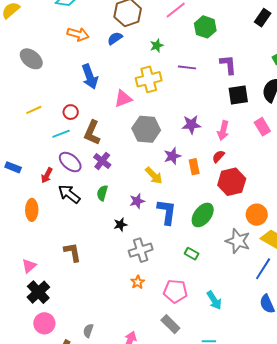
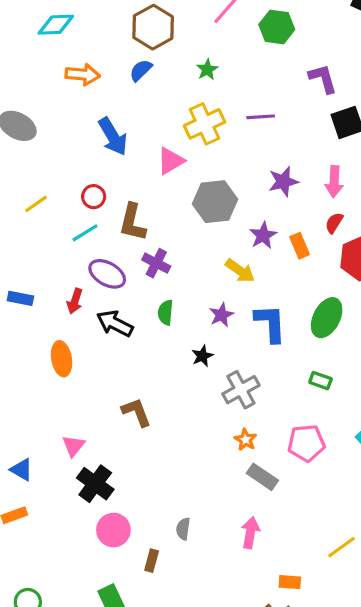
purple line: (187, 67) -> (261, 117), moved
gray rectangle: (170, 324) -> (262, 477), moved

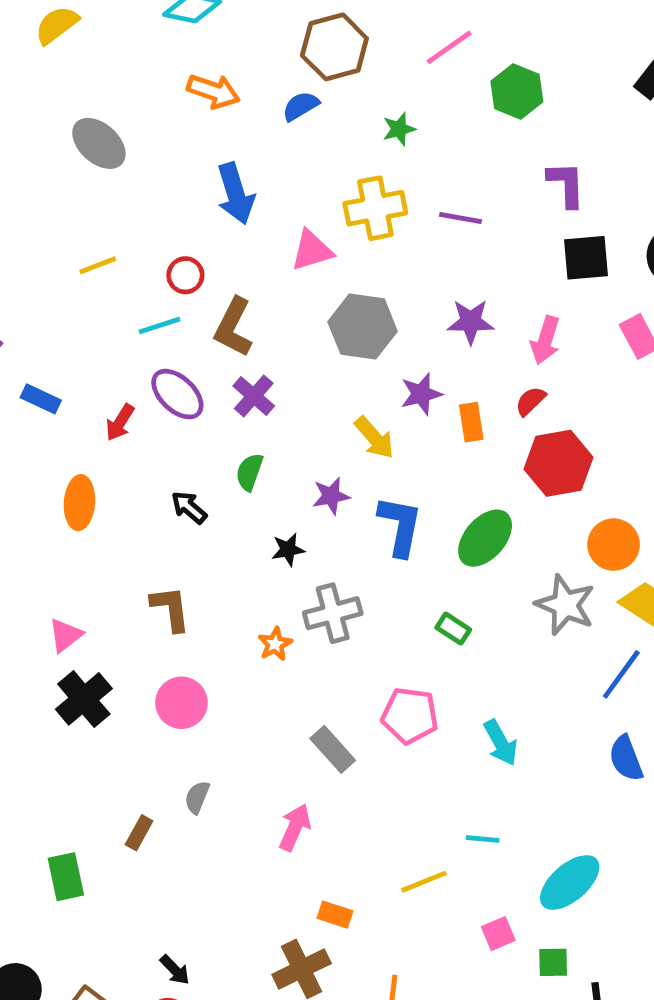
black arrow: (115, 323) -> (189, 507), moved, size x0.7
orange star: (246, 440) -> (275, 644), moved
pink circle: (113, 530) -> (181, 703), moved

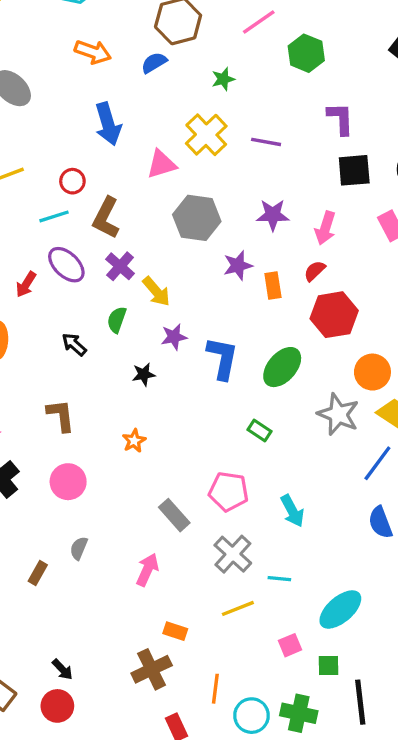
yellow cross: (375, 208) -> (206, 135), turned -33
yellow arrow: (374, 438) -> (156, 291), moved
gray cross: (333, 613) -> (233, 554), moved, turned -33

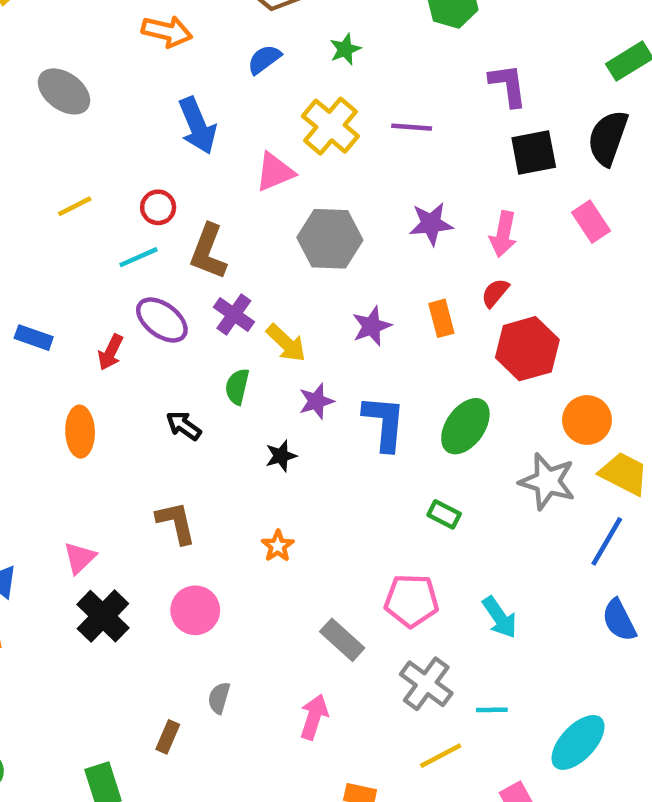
blue semicircle: (154, 63) -> (264, 59), moved
purple star: (238, 265) -> (372, 326), moved

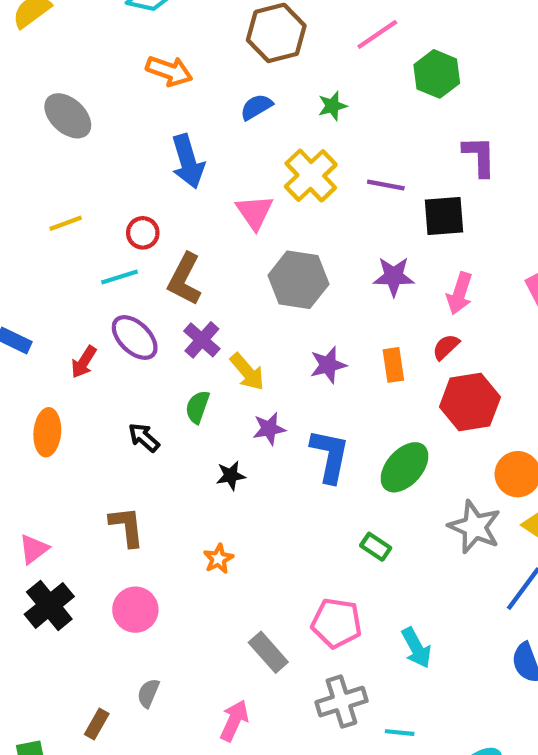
black square: (534, 153) -> (444, 216), moved
pink triangle: (275, 172) -> (254, 212), turned -48
gray cross: (426, 684) -> (341, 702), turned 30

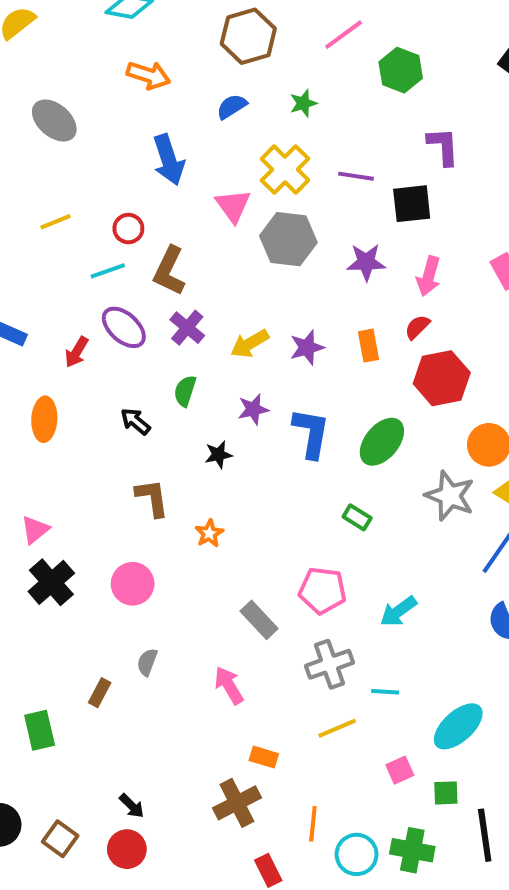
gray hexagon: (298, 280) -> (288, 239), moved
yellow arrow: (247, 372) -> (250, 344), moved, turned 102
brown L-shape: (127, 527) -> (152, 498), moved
cyan arrow: (416, 648) -> (398, 611), turned 84
pink arrow: (234, 721) -> (229, 685), turned -54

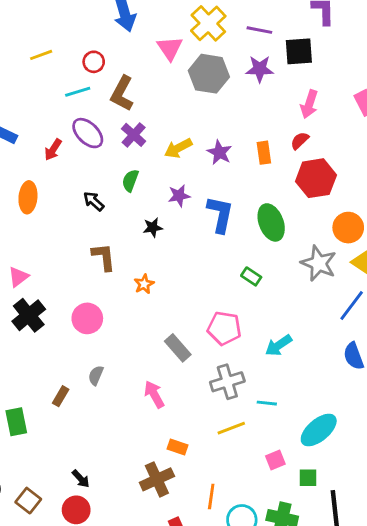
purple star: (366, 262) -> (260, 69), moved
purple star: (307, 347) -> (219, 152), turned -30
green ellipse: (382, 442) -> (271, 222), turned -63

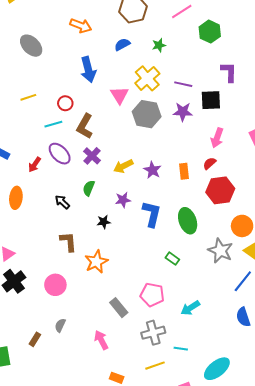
orange star: (144, 284) -> (96, 262), size x1.6

